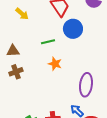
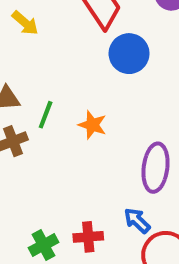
green line: (48, 42) -> (46, 115), moved, turned -56

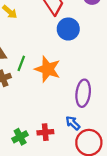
orange star: (92, 125) -> (48, 69), size x1.6

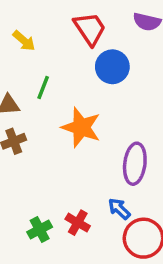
green line: (21, 63) -> (43, 88), moved
red cross: (45, 132) -> (78, 223), turned 35

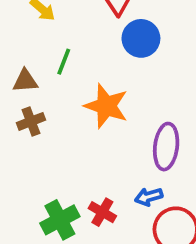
blue arrow: (119, 209) -> (149, 197), turned -60
green cross: (40, 230) -> (60, 220), size x1.4

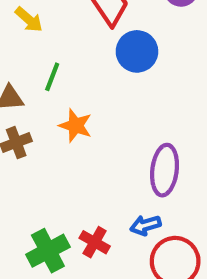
orange star: (106, 106) -> (76, 126), moved, size x0.7

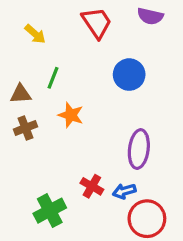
blue circle: (137, 51) -> (129, 75), moved
red cross: (95, 242) -> (92, 186), moved

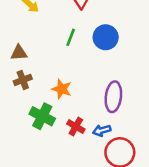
green line: (53, 78) -> (71, 37), moved
orange star: (71, 115) -> (62, 89), moved
green cross: (50, 211) -> (42, 116), moved, turned -35

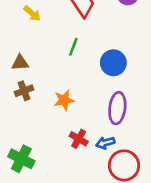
blue circle: (106, 37) -> (113, 63), moved
orange star: (62, 89) -> (64, 100), turned -30
green cross: (42, 116) -> (21, 159), moved

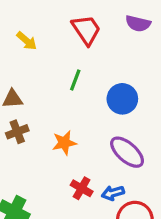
purple ellipse: (117, 108) -> (127, 152), turned -56

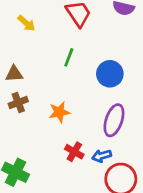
purple ellipse: (127, 152) -> (114, 120), turned 68

